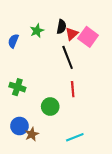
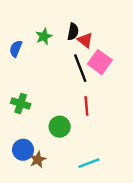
red triangle: (72, 34) -> (85, 40), turned -40
pink square: (88, 37) -> (100, 62), moved

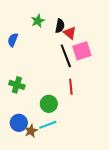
green star: (44, 36) -> (38, 21), moved
pink square: (100, 62) -> (82, 51), turned 36
cyan line: (89, 163) -> (48, 125), moved

